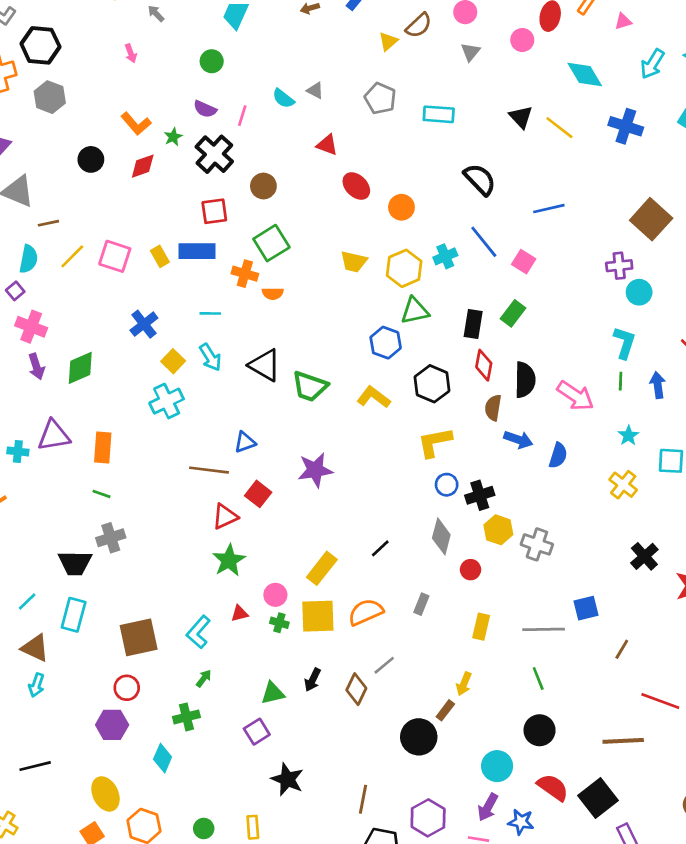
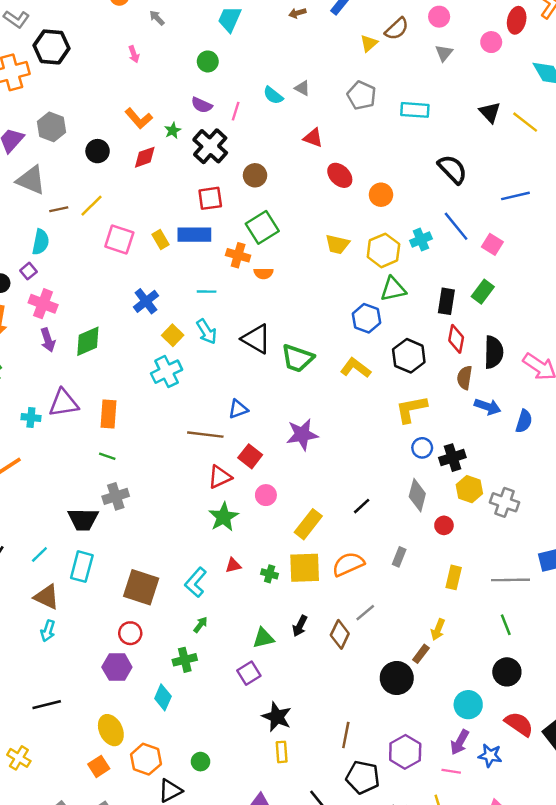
gray hexagon: (50, 97) -> (51, 127), moved
yellow line: (72, 256) -> (91, 206), moved
pink circle: (275, 595) -> (266, 495), moved
brown square: (139, 637) -> (141, 587), turned 30
yellow rectangle: (253, 827) -> (282, 752), moved

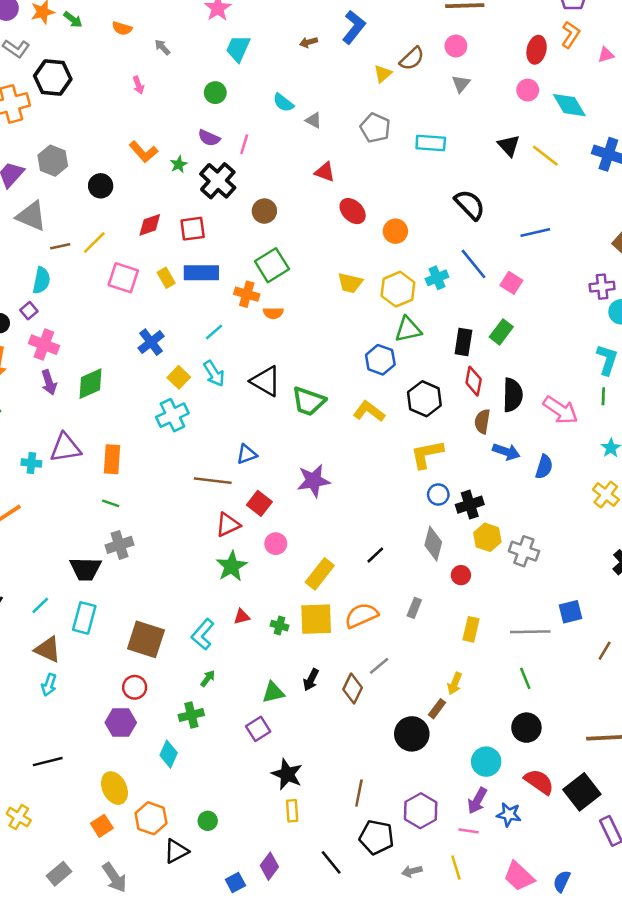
pink circle: (491, 42) -> (528, 90), moved
cyan semicircle: (273, 95) -> (283, 103), moved
red diamond: (145, 157) -> (150, 225), moved
red square: (210, 198) -> (193, 229), moved
cyan line: (207, 292) -> (214, 332), turned -42

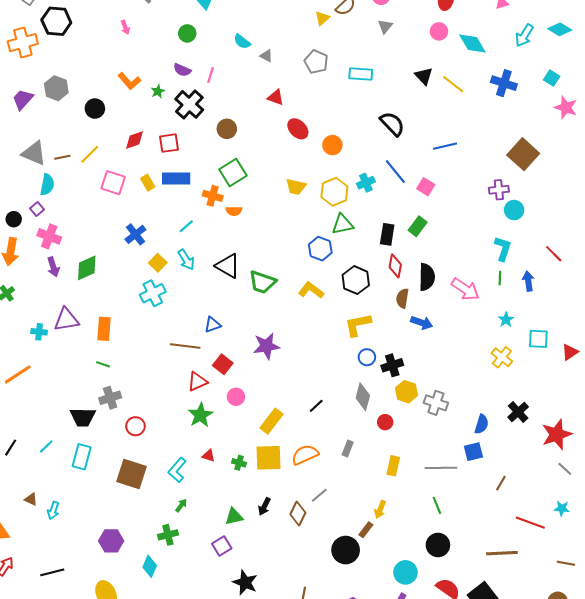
gray triangle: (31, 216) -> (34, 153), moved
blue semicircle: (544, 467) -> (482, 424), moved
red triangle: (242, 617) -> (209, 456), turned 32
brown triangle: (48, 649) -> (31, 499), moved, size x0.6
red circle: (135, 687) -> (135, 426), moved

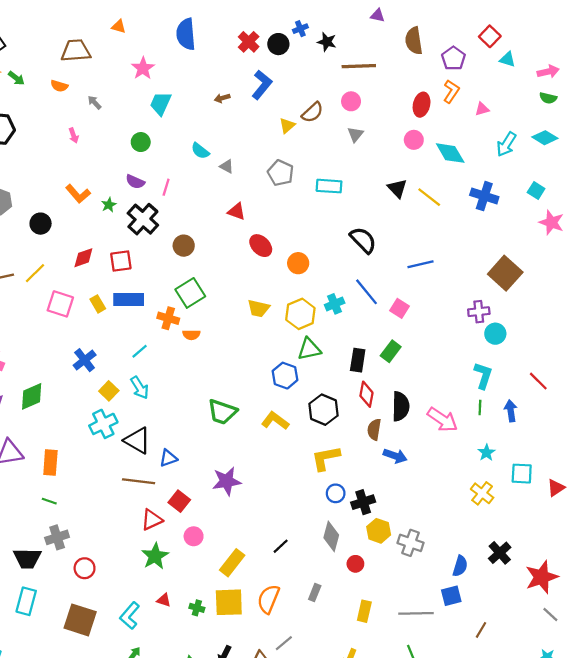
black triangle: (228, 266) -> (137, 440), moved
orange semicircle: (305, 455) -> (268, 599), turned -44

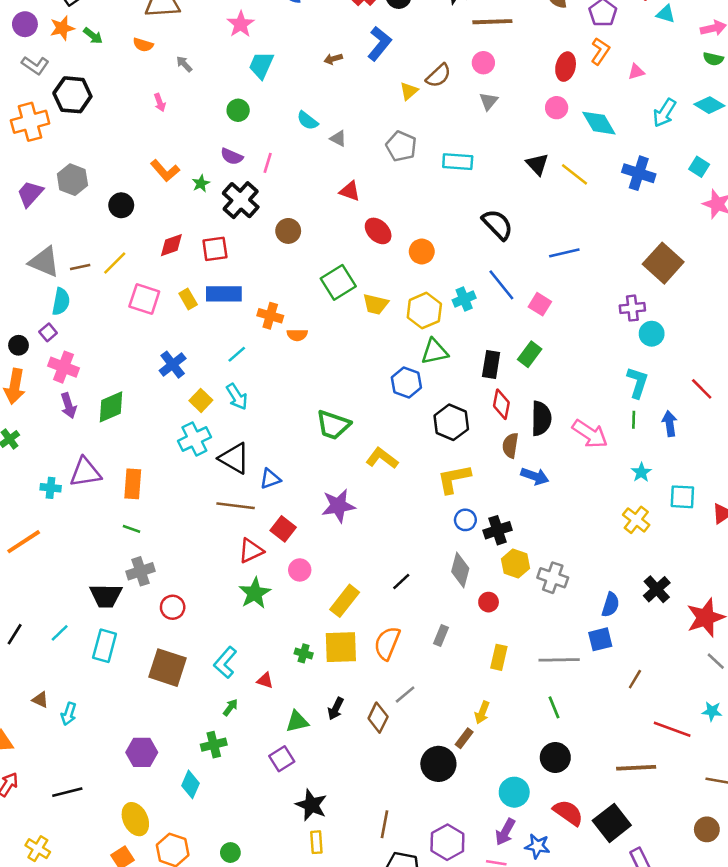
green square: (190, 293) -> (338, 282), moved
yellow L-shape: (275, 421) -> (382, 458), moved
red triangle: (164, 600) -> (265, 680), moved

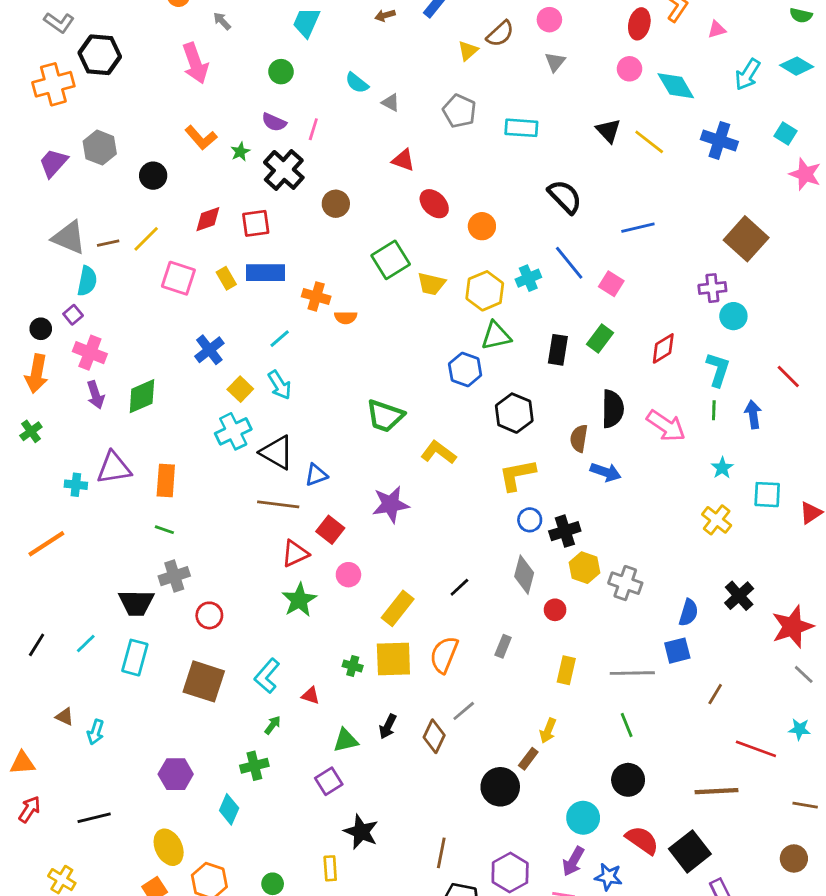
pink arrow: (160, 103) -> (195, 63), size x2.0
red diamond: (501, 404) -> (663, 348), moved, turned 48
yellow rectangle: (316, 842) -> (330, 868), moved

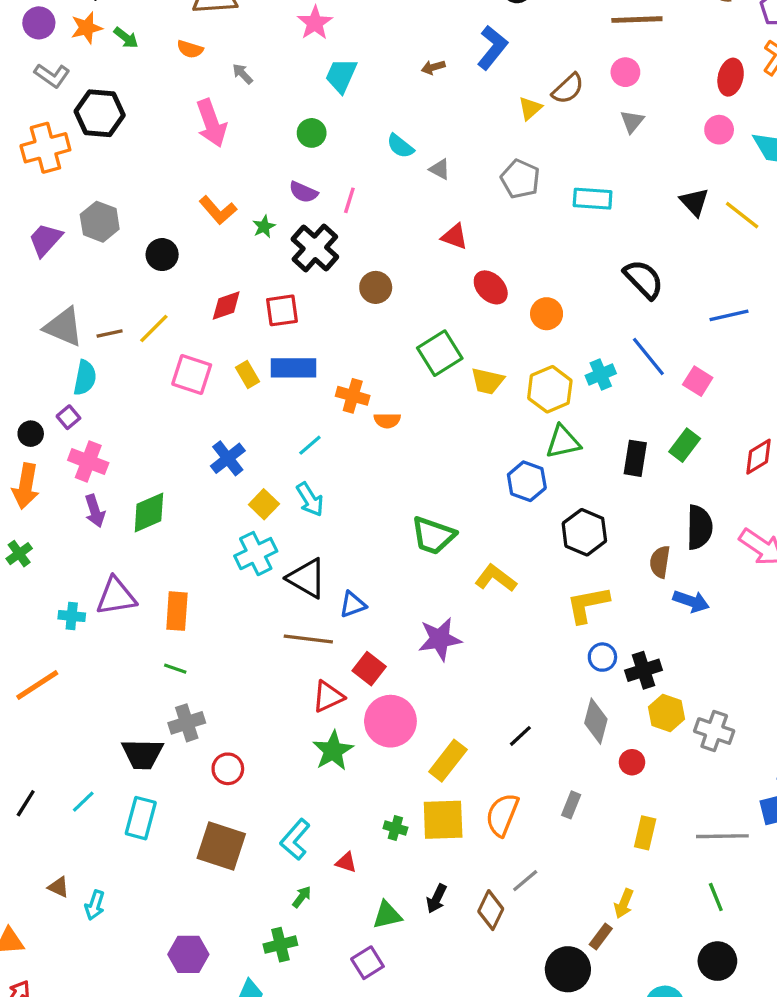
pink circle: (348, 575) -> (390, 721), size x1.8

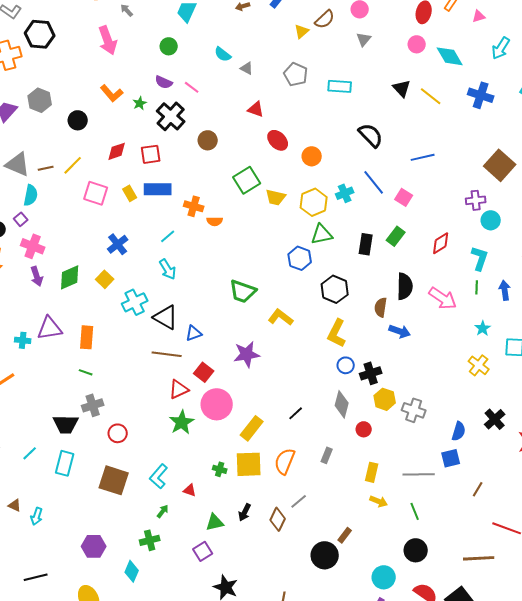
pink line: (349, 200) -> (192, 87), turned -70
yellow square: (264, 504) -> (105, 279), moved
yellow L-shape: (588, 605) -> (337, 333), turned -52
yellow arrow: (624, 904) -> (379, 501), moved, turned -90

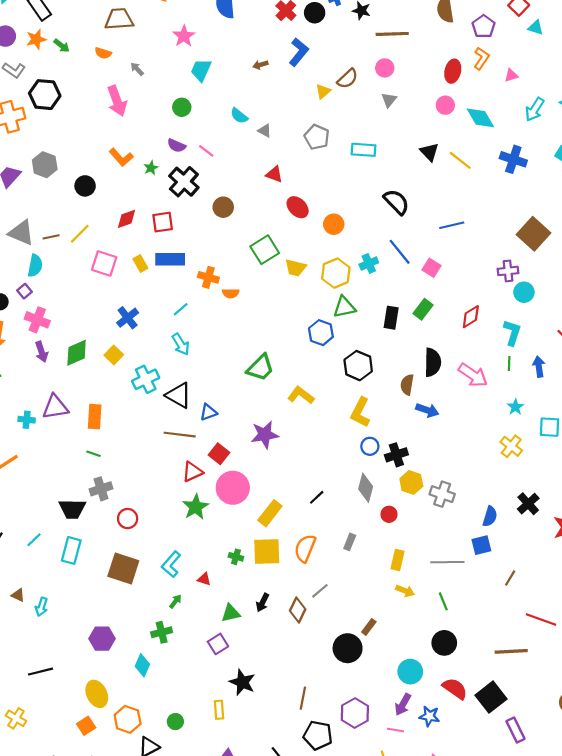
green trapezoid: (243, 291) -> (260, 368), turned -64

